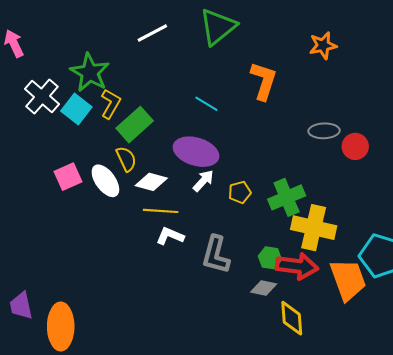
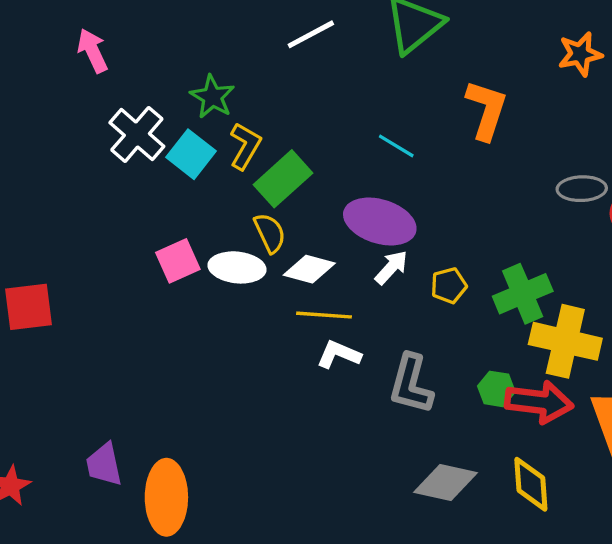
green star: (90, 73) -> (212, 97), size x0.7
white ellipse: (105, 181) -> (237, 267), turned -48
gray diamond: (264, 288) -> (445, 483), moved, size x1.5

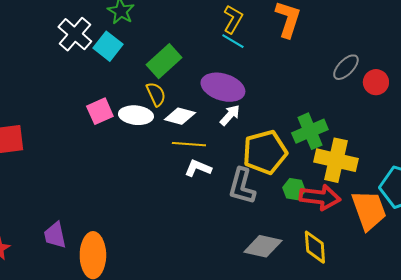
yellow L-shape: (245, 146) -> (233, 19), moved
gray ellipse: (582, 189) -> (346, 67), turned -44
yellow pentagon: (449, 286) -> (265, 152), moved, size x2.0

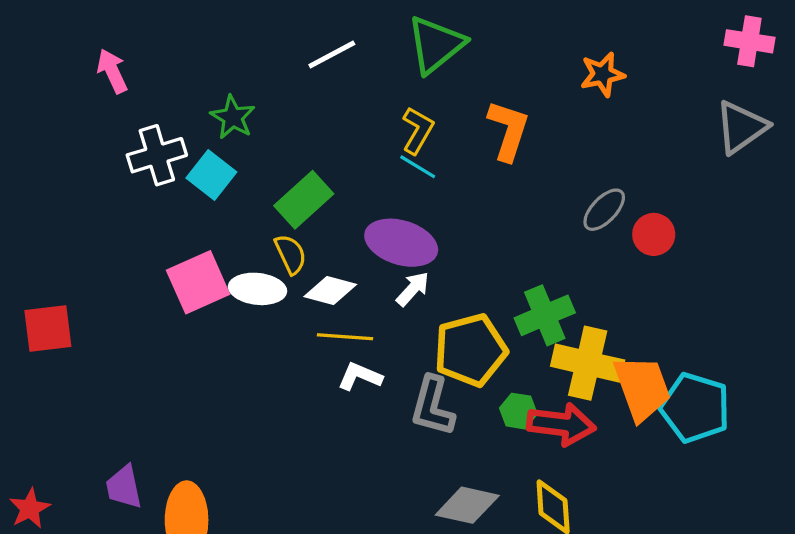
white cross: (75, 34) -> (157, 155), turned 32
pink square: (100, 111) -> (198, 282), size x1.4
orange trapezoid: (369, 210) -> (642, 388), moved

